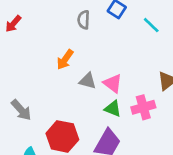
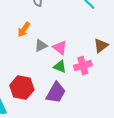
gray triangle: (88, 81) -> (41, 46), turned -40

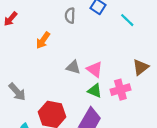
orange arrow: (24, 30) -> (43, 40), moved
gray triangle: (41, 46) -> (73, 67), turned 40

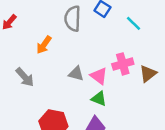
gray semicircle: (70, 16) -> (73, 19), size x1.5
pink cross: (120, 90) -> (123, 64), moved
gray arrow: (17, 92) -> (25, 77), moved

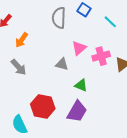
orange arrow: (44, 45) -> (22, 40), moved
pink triangle: (99, 76) -> (79, 48), moved, turned 42

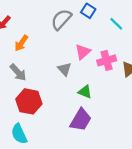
gray semicircle: (59, 18) -> (61, 19), turned 40
gray triangle: (62, 64) -> (64, 69), turned 32
red hexagon: (43, 106) -> (29, 101), moved

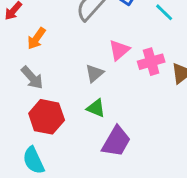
gray triangle: (64, 69) -> (95, 73), turned 32
green triangle: (85, 92) -> (96, 108), moved

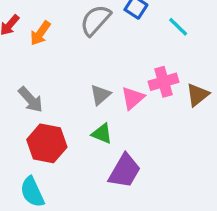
orange arrow: (36, 38) -> (40, 33), moved
pink triangle: (119, 50) -> (133, 98), moved

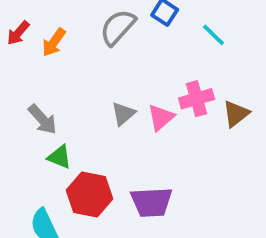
green triangle: (102, 134) -> (59, 157), moved
red hexagon: (47, 143) -> (89, 194), moved
purple trapezoid: (125, 171) -> (151, 202), turned 57

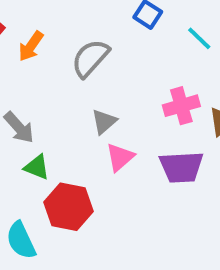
gray semicircle: (118, 27) -> (90, 58), moved
pink triangle: (161, 117) -> (120, 157), moved
purple trapezoid: (151, 202) -> (181, 167), moved

